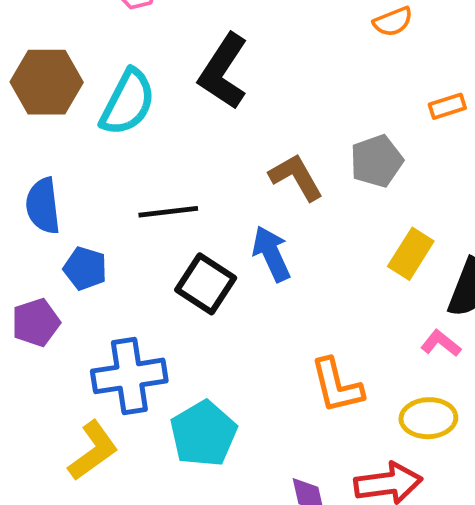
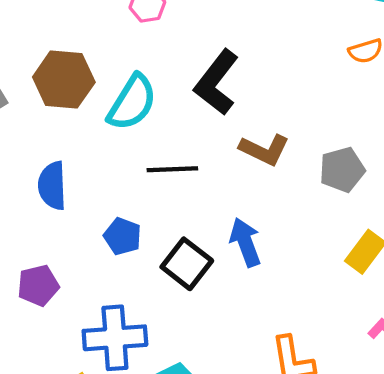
brown L-shape: (296, 177) -> (264, 150), moved, turned 141
black line: (168, 212) -> (172, 169), moved
blue pentagon: (85, 268) -> (123, 236), moved

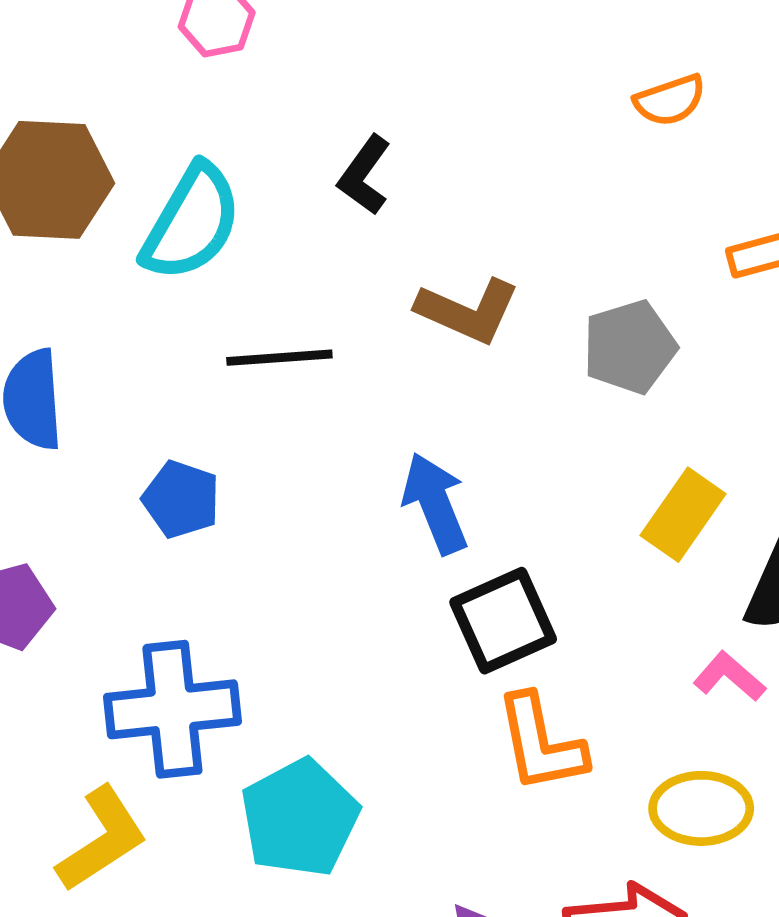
black L-shape: (216, 82) -> (364, 175), size x0.6
black square: (187, 264) -> (503, 621), moved, turned 30

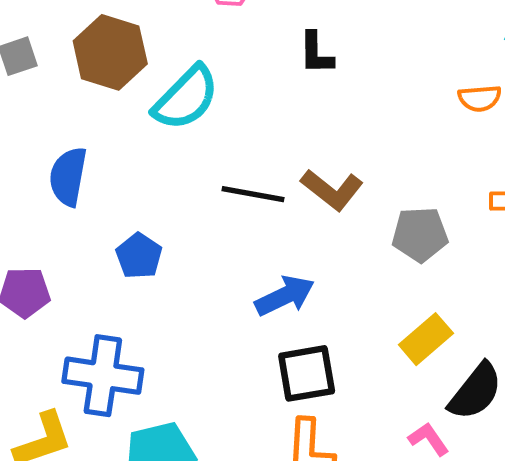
black L-shape: (364, 175) -> (316, 53), moved, turned -51
black line: (279, 358) -> (253, 194), moved
blue arrow: (435, 503) -> (285, 296), turned 72

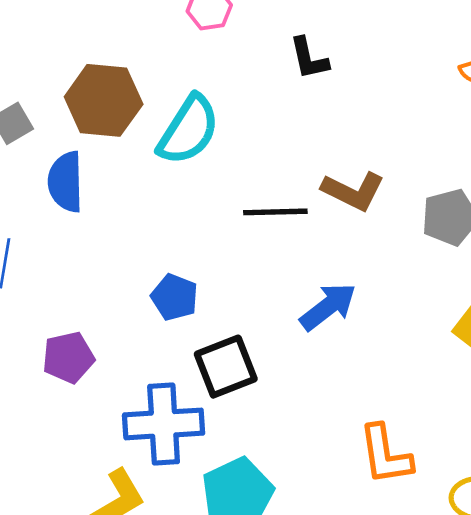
blue semicircle: (68, 177) -> (66, 182), moved
black square: (307, 373) -> (226, 367), moved

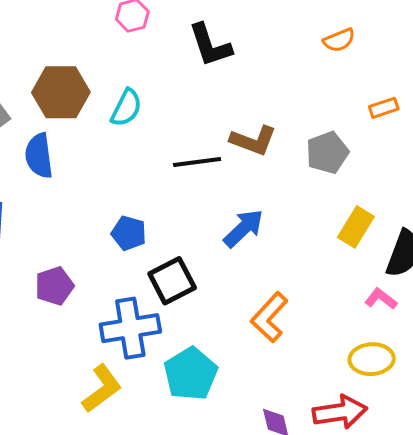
black L-shape: (309, 58) -> (210, 45), size x1.4
cyan semicircle: (189, 130) -> (126, 108), size x0.7
orange L-shape: (385, 455) -> (269, 317), moved, turned 57

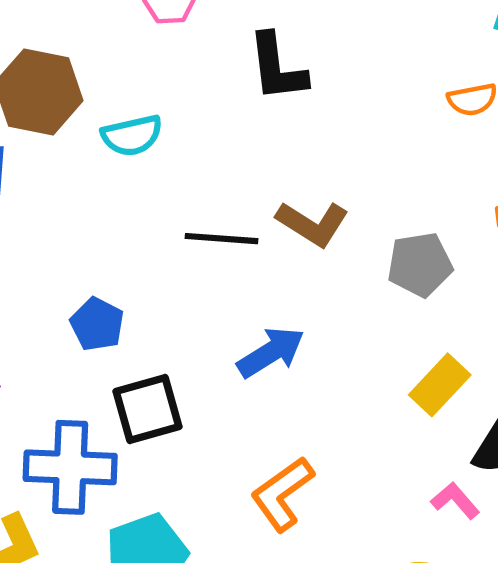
cyan semicircle: (126, 108) -> (132, 135), turned 39

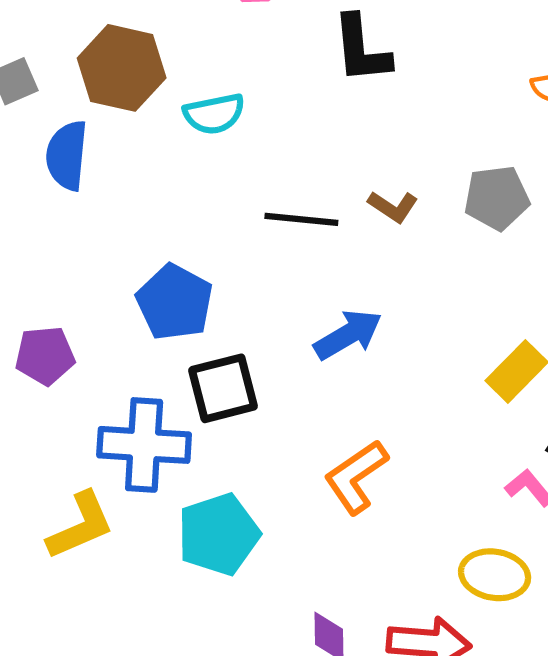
brown L-shape: (313, 224) -> (393, 207), size x0.7
gray pentagon: (420, 265) -> (497, 198), moved
blue pentagon: (97, 324) -> (175, 302), size x1.4

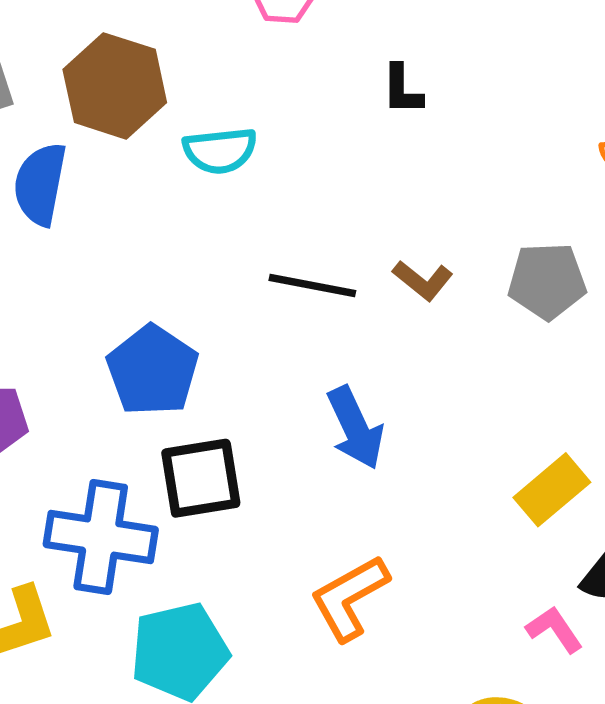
black L-shape: (361, 49) -> (402, 90), size x0.6
blue arrow: (348, 335) -> (355, 428), turned 90

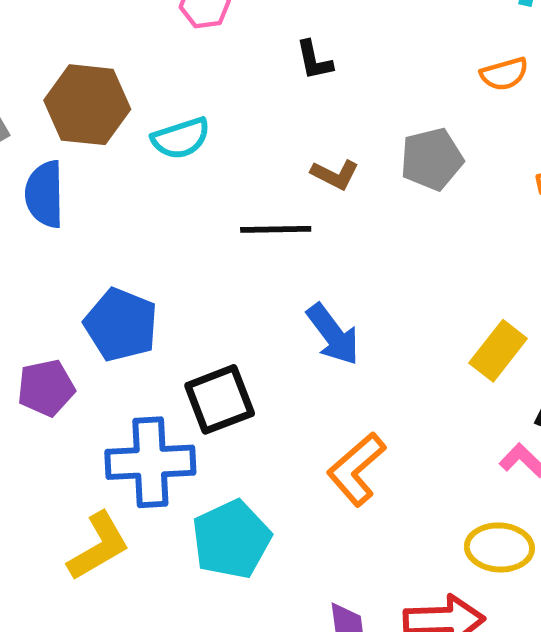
brown L-shape: (423, 280) -> (335, 175), moved
gray pentagon: (547, 281) -> (432, 159), moved
blue pentagon: (153, 370) -> (121, 325), moved

